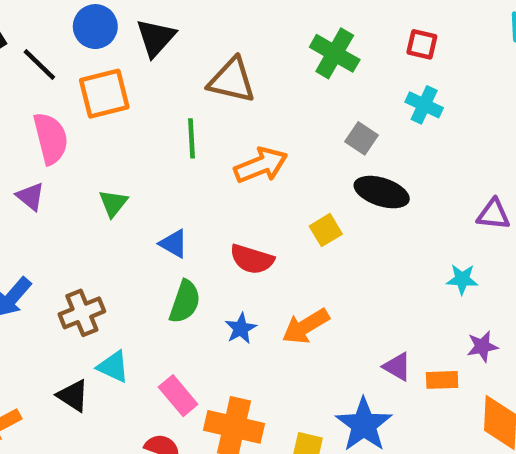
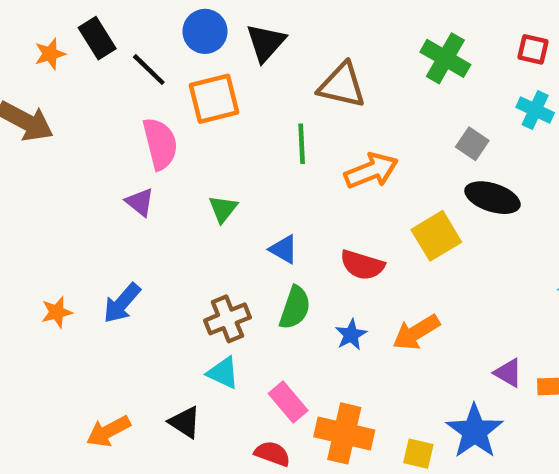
yellow square: (326, 230) -> (436, 236), size x1.5
brown cross: (82, 313) -> (227, 319), moved
black triangle: (73, 396) -> (185, 422), moved

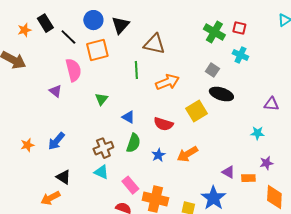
green cross: (445, 58) -> (214, 32), moved
purple triangle: (140, 202) -> (55, 91), moved
black triangle: (185, 422) -> (63, 177), moved

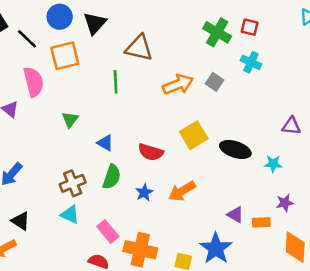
orange arrow: (167, 82) -> (178, 84), moved
black ellipse: (221, 94) -> (235, 149), moved

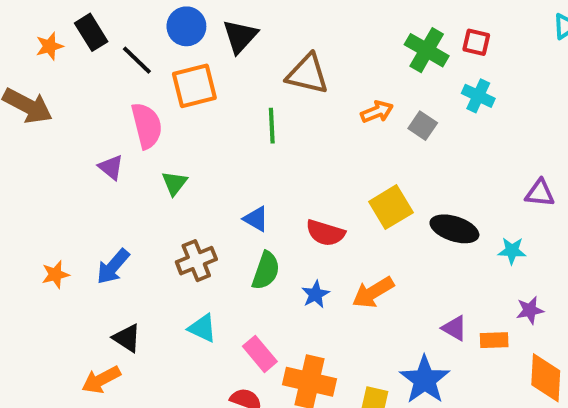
orange arrow: (178, 84) -> (377, 112), moved, size x0.7
green triangle: (70, 120) -> (175, 183), moved
brown cross: (73, 183) -> (196, 261), moved

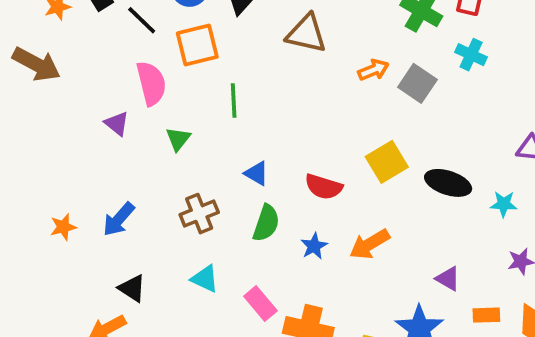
green line: (272, 126) -> (234, 101), moved
gray square: (423, 126) -> (417, 83), size x1.4
orange rectangle: (494, 340) -> (486, 315), moved

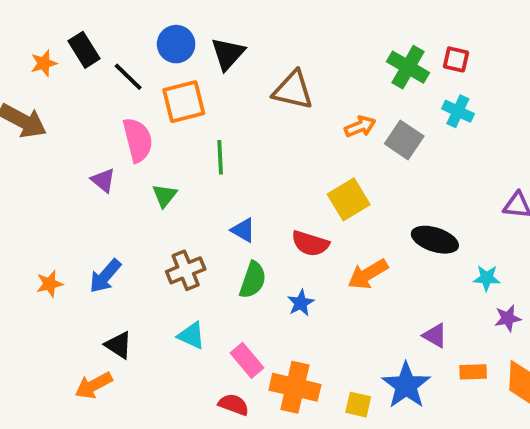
yellow square: (387, 162) -> (349, 199), moved
cyan star: (504, 204) -> (487, 278), moved
orange arrow: (370, 244) -> (368, 274), moved

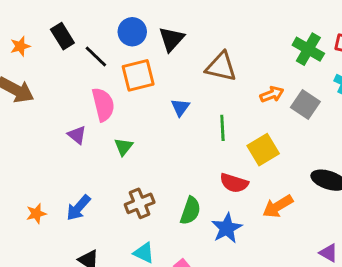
orange star: (44, 63) -> (20, 46), moved
green line: (220, 157) -> (222, 128), moved
blue triangle: (243, 230) -> (180, 107), moved, turned 36
blue star: (301, 303) -> (227, 228), size x1.5

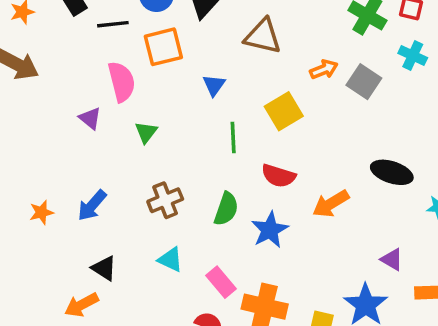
black line: (96, 56) -> (113, 24), turned -50
green line: (222, 128) -> (233, 137), moved
yellow square: (263, 150) -> (284, 111), moved

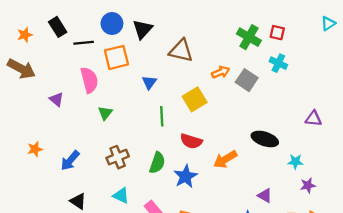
purple triangle: (90, 118) -> (56, 99), moved
orange star: (41, 212) -> (35, 149), moved

